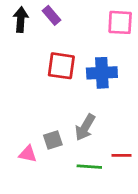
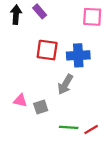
gray arrow: (85, 127) -> (65, 84), moved
pink triangle: (28, 154) -> (20, 101), moved
red line: (122, 155) -> (91, 130), moved, turned -32

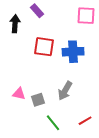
black arrow: (16, 15) -> (15, 24), moved
gray arrow: (65, 84) -> (65, 91), moved
green line: (69, 127) -> (53, 123), moved, turned 48

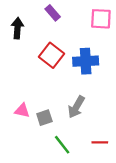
purple rectangle: (37, 11) -> (53, 13), moved
red square: (44, 47) -> (52, 55), turned 30
red line: (85, 121) -> (100, 142), turned 32

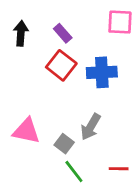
purple rectangle: (53, 13) -> (63, 33), moved
pink triangle: (22, 111) -> (26, 131), size x1.5
gray square: (44, 118) -> (64, 144), moved, turned -35

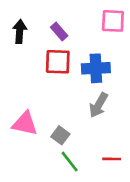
red square: (61, 65) -> (58, 62), turned -36
gray arrow: (91, 127) -> (99, 105), moved

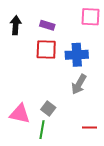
purple rectangle: (59, 31) -> (47, 25), turned -32
pink triangle: (25, 123) -> (20, 114), moved
green line: (70, 162) -> (42, 130), moved, turned 48

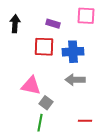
purple rectangle: (47, 25) -> (53, 24), moved
gray arrow: (79, 84) -> (75, 80), turned 60
pink triangle: (20, 114) -> (31, 86), moved

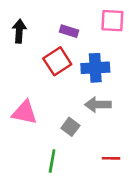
red square: (44, 47) -> (57, 61), turned -35
pink triangle: (31, 86) -> (25, 112), moved
gray square: (46, 103) -> (70, 127), moved

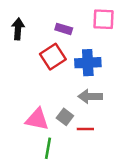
pink triangle: (25, 112) -> (37, 119), moved
red line: (111, 158) -> (85, 129), moved

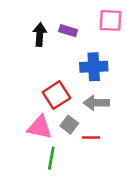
black arrow: (18, 29) -> (40, 35), moved
red square: (53, 57) -> (56, 95), moved

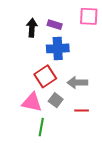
blue cross: (94, 67) -> (58, 48), moved
red line: (91, 138) -> (82, 111), moved

